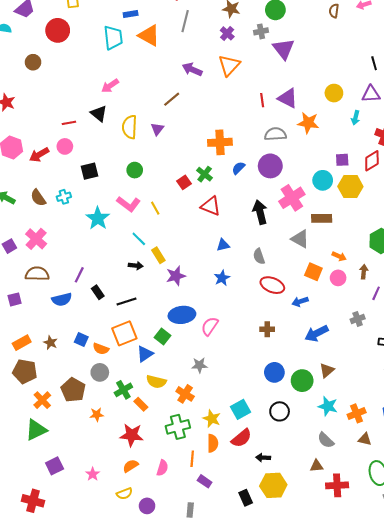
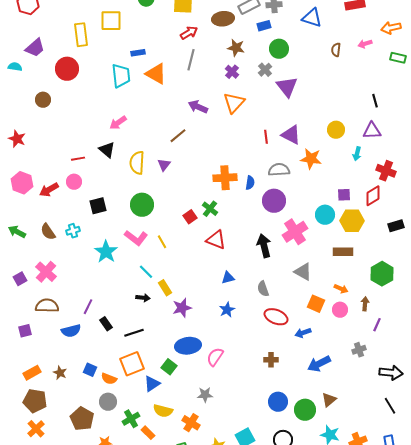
gray cross: (261, 31) -> (265, 70), turned -32
blue semicircle: (238, 168) -> (250, 183), moved, turned 144
green circle: (135, 170) -> (142, 205), size x1.5
brown rectangle: (322, 218) -> (343, 252), moved
orange cross: (42, 400) -> (36, 429), moved

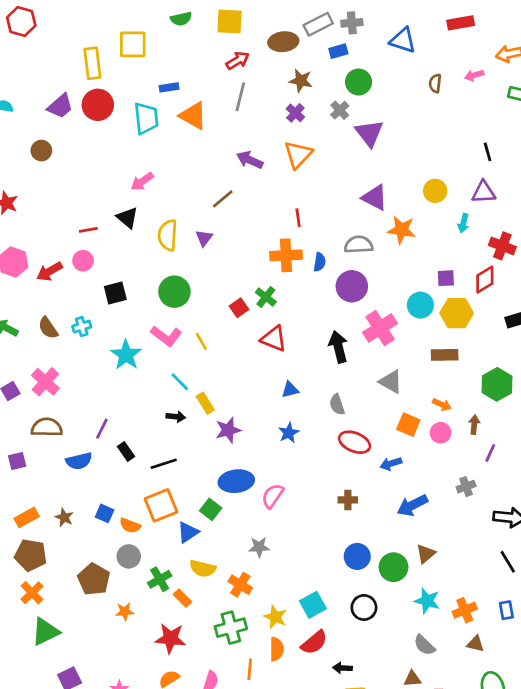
purple trapezoid: (35, 48) -> (60, 106), moved
red circle: (67, 69) -> (98, 105), moved
red line: (266, 137) -> (298, 218), moved

